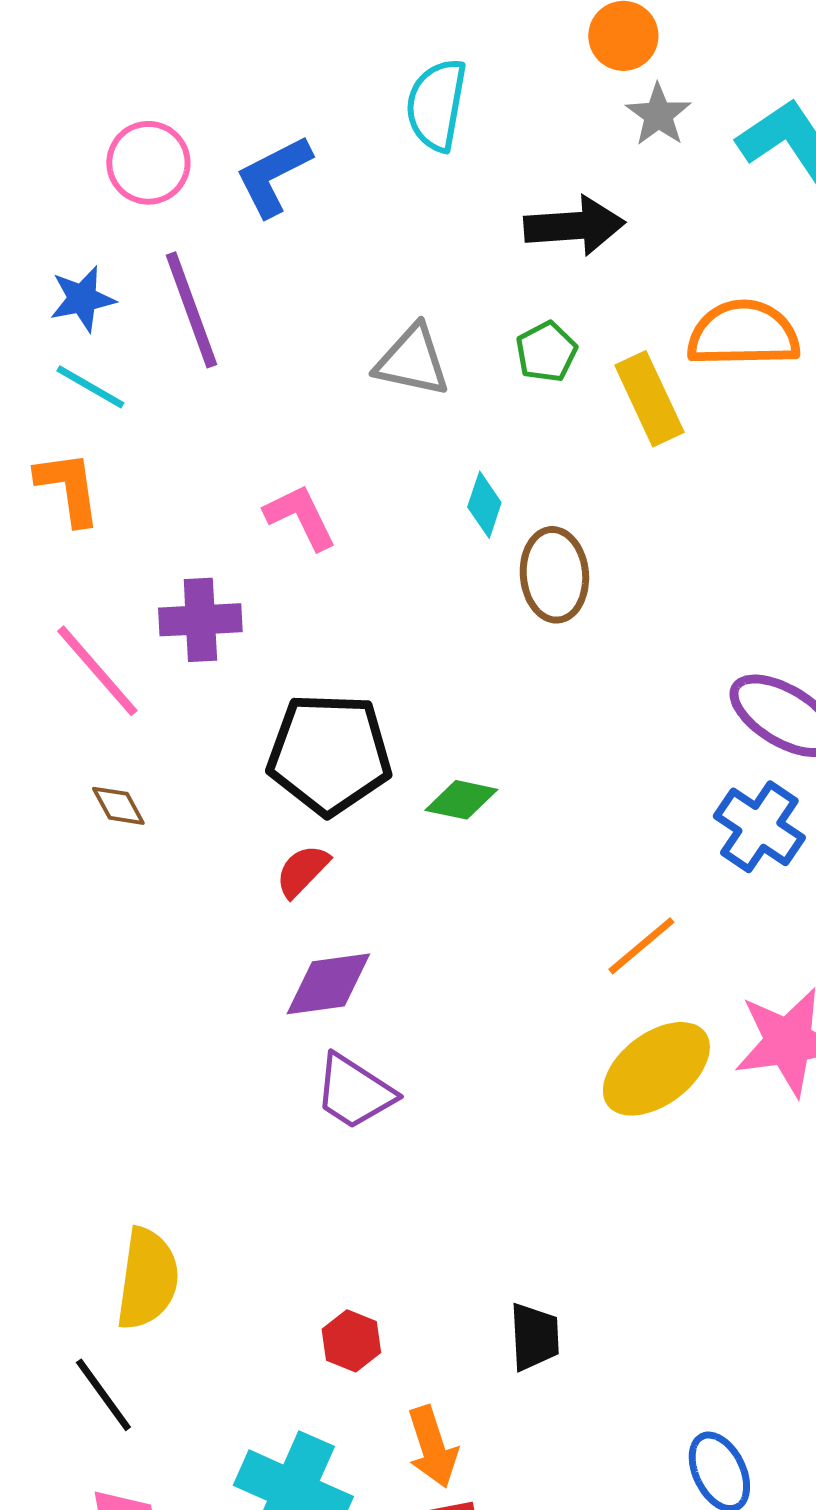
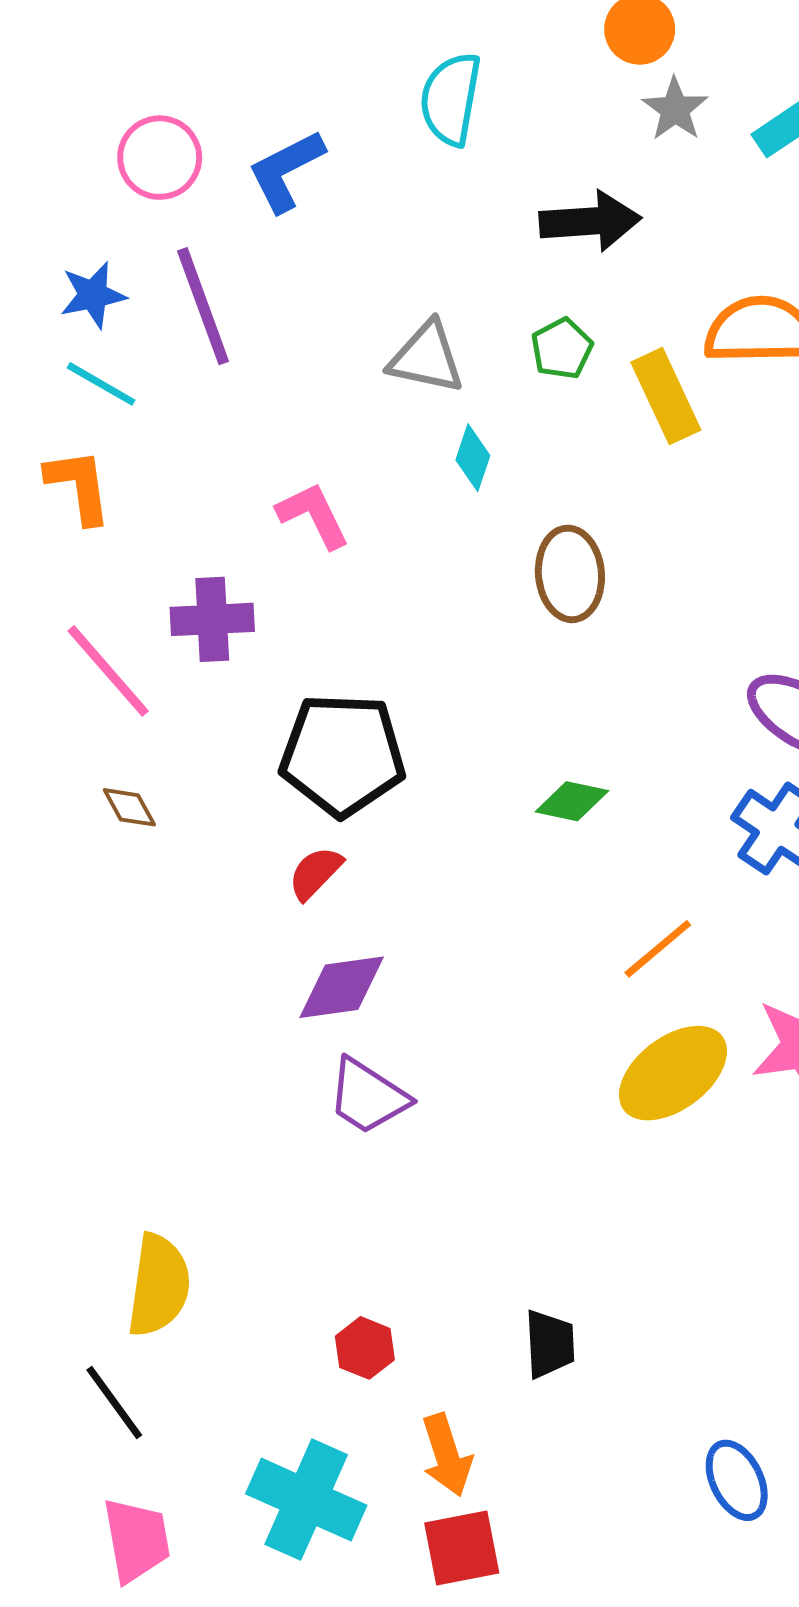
cyan diamond: (484, 505) -> (473, 458), moved
green diamond: (461, 800) -> (572, 801), moved

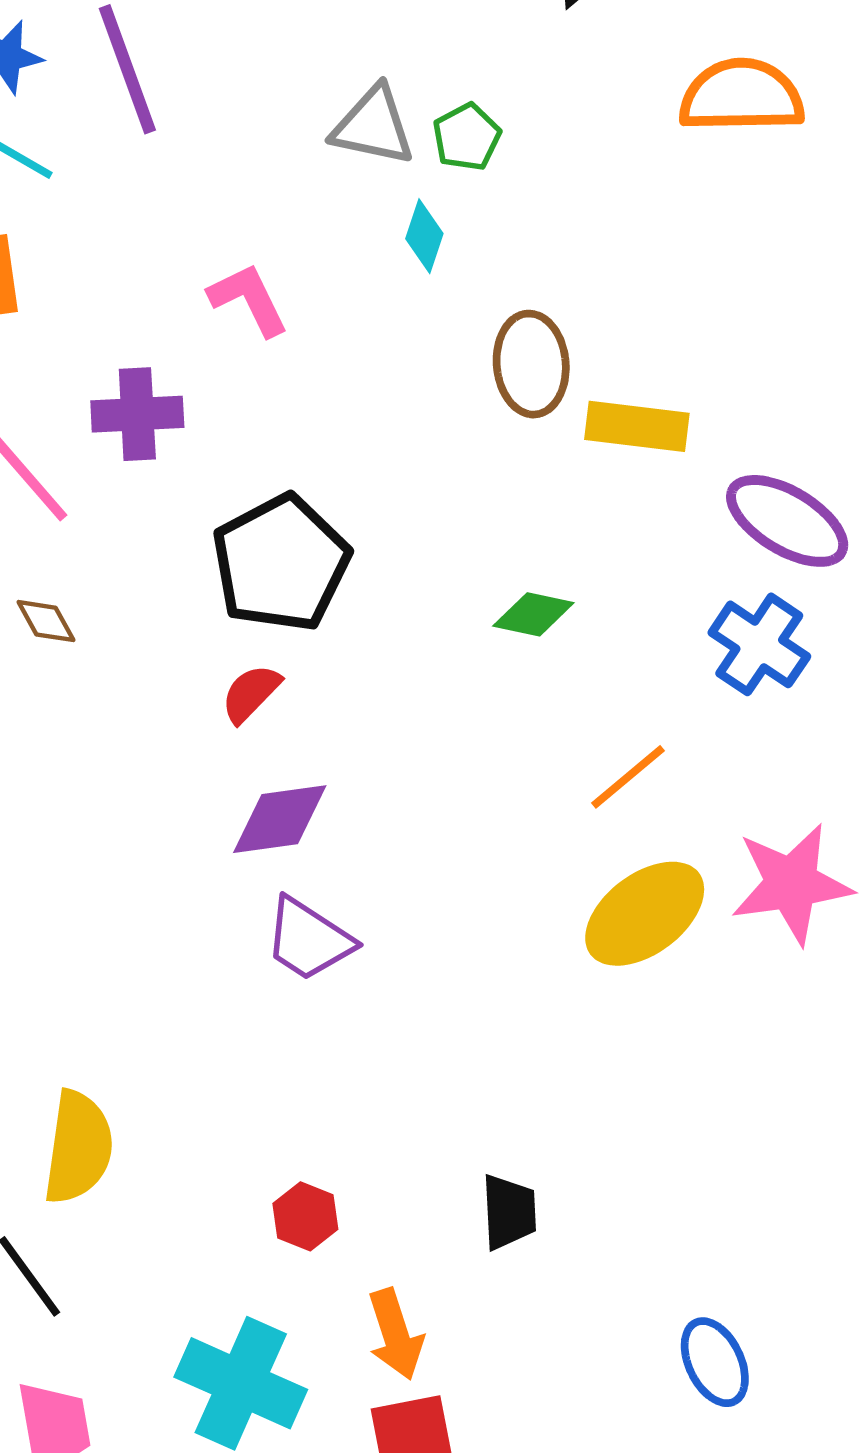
green pentagon: (562, 349) -> (467, 137), moved
yellow rectangle: (666, 396) -> (637, 426), moved, turned -58
black pentagon: (343, 755) -> (281, 563), turned -30

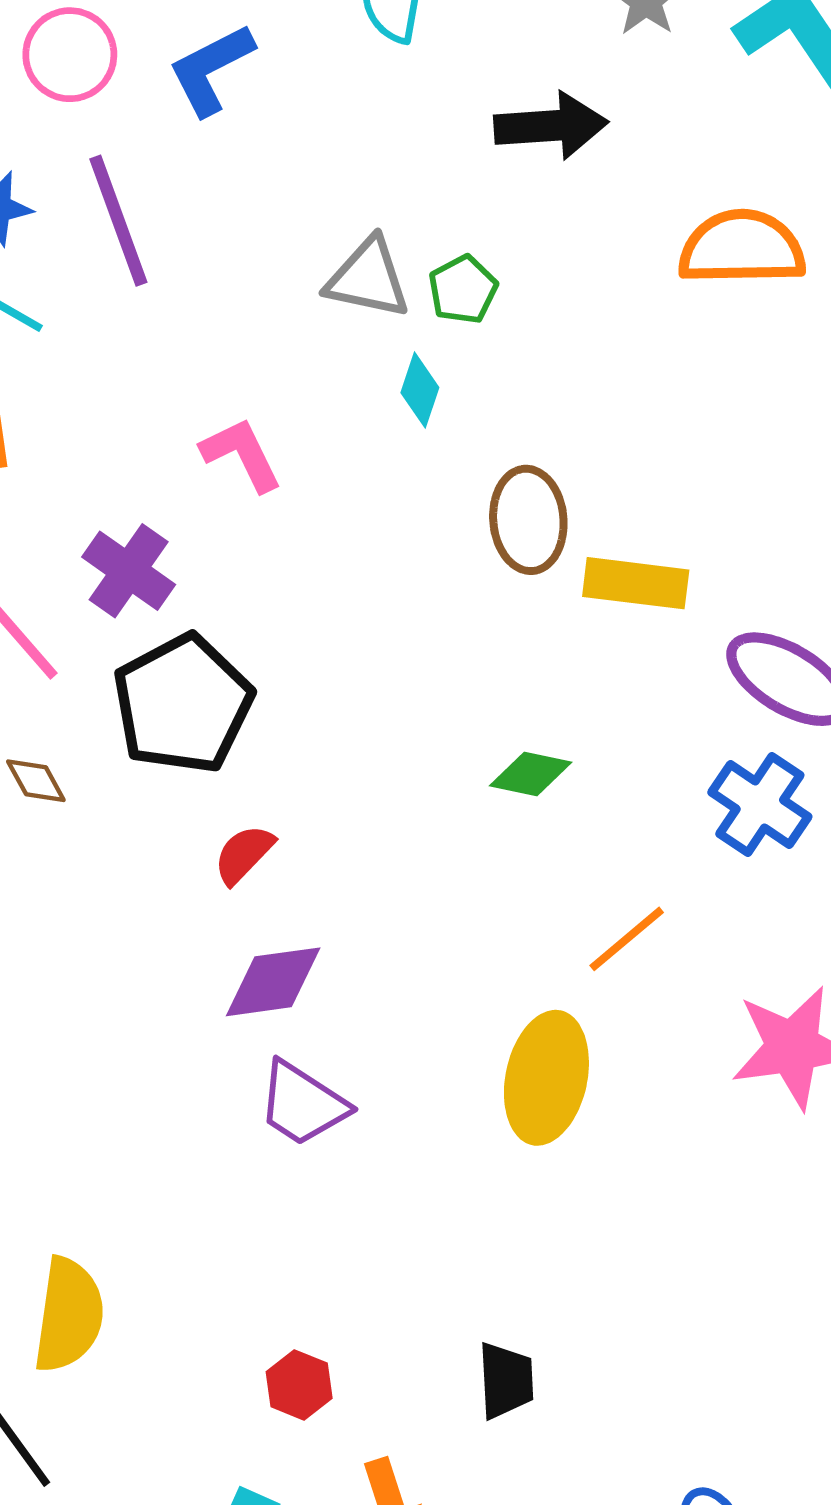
purple cross: (137, 414) -> (129, 571), turned 38
black pentagon: (281, 563) -> (183, 704), moved
yellow ellipse: (645, 914) -> (546, 1078), moved, turned -41

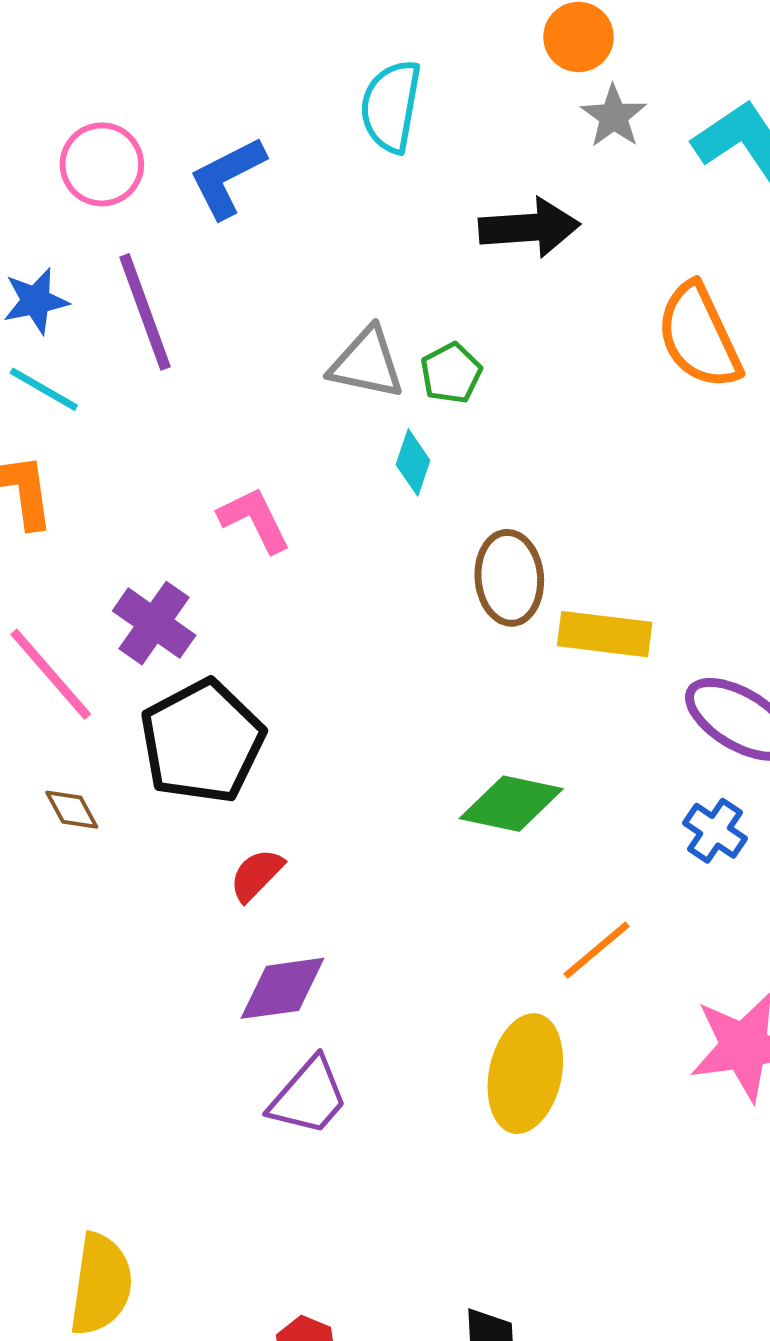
orange semicircle: (742, 248) -> (699, 336), turned -114
green diamond: (531, 774) -> (511, 804), size x1.4
blue cross: (760, 805) -> (715, 831), size x0.7
purple trapezoid: (303, 1104) -> (309, 1097), turned -82

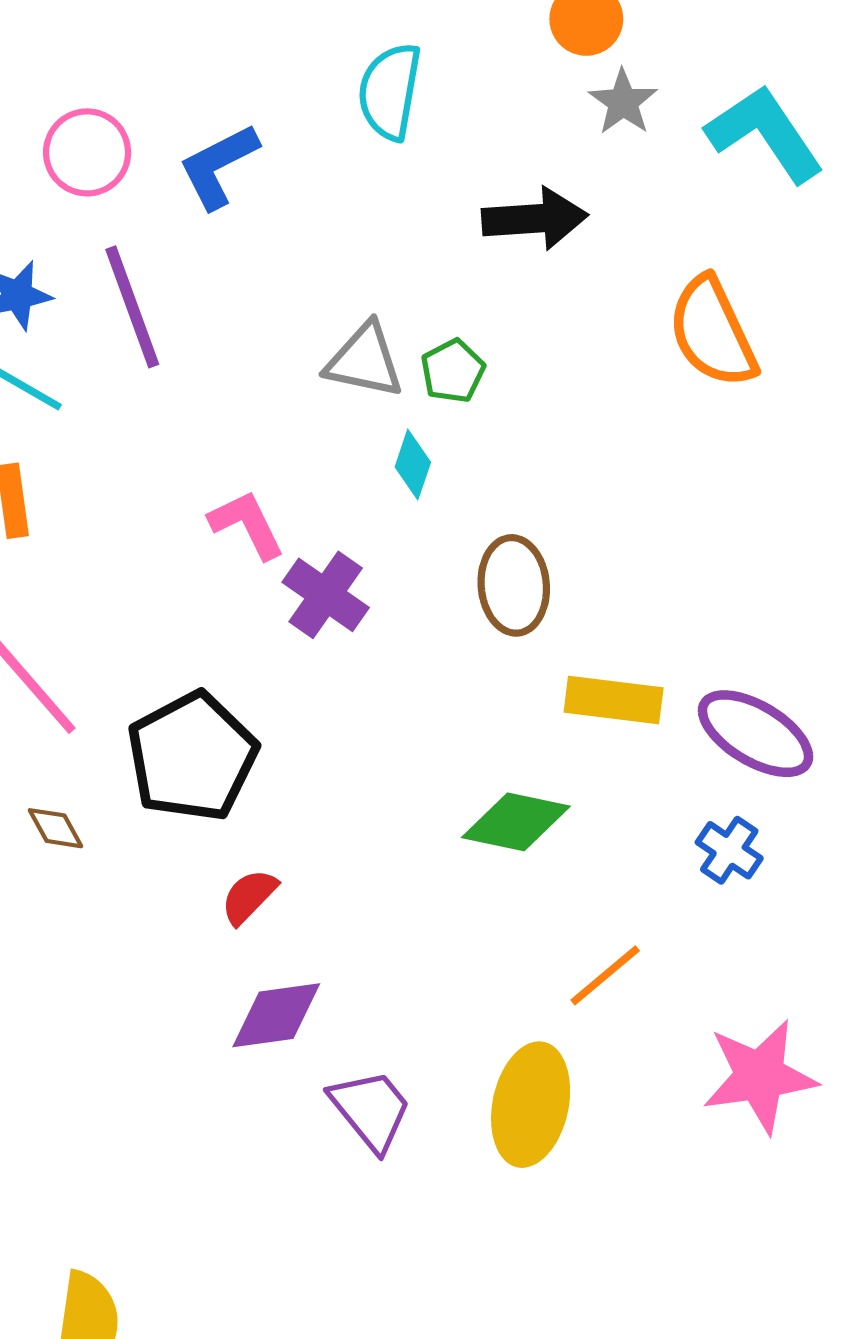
purple cross: (154, 623) -> (326, 595), moved
yellow rectangle: (605, 634) -> (614, 700), moved
purple trapezoid: (309, 1097) -> (371, 1110), moved, turned -80

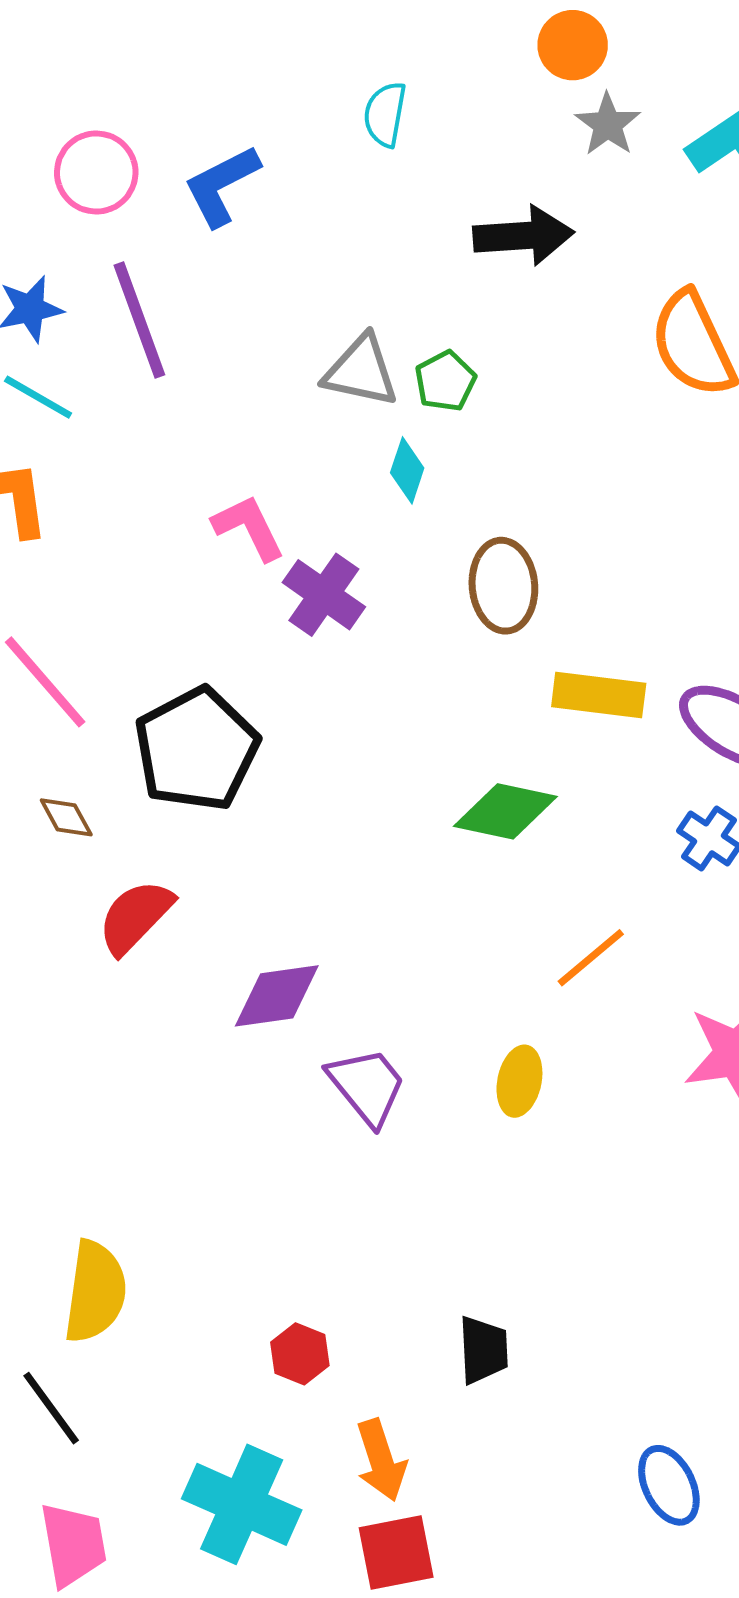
cyan semicircle: (390, 91) -> (385, 114), size x0.7
red semicircle: (249, 897) -> (135, 917), moved, size x1.4
yellow ellipse: (531, 1105) -> (519, 1081), size x0.6

